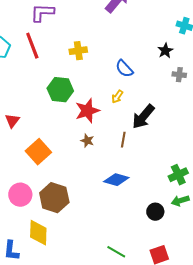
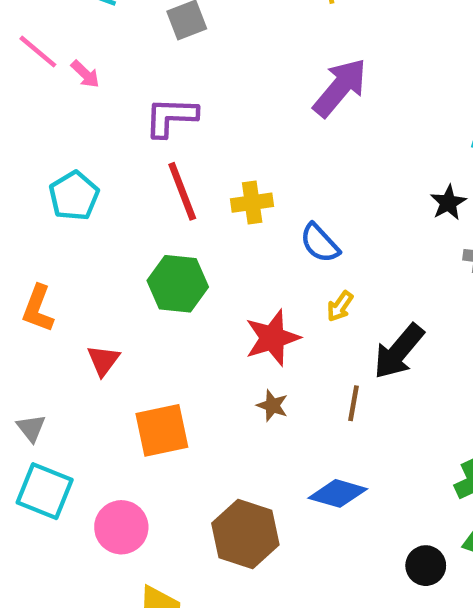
red line: (32, 46) -> (182, 191), moved
blue semicircle: (124, 69) -> (320, 243), moved
green hexagon: (60, 90) -> (178, 284), moved
orange square: (38, 152) -> (162, 430), turned 30
brown hexagon: (54, 198) -> (245, 534), moved

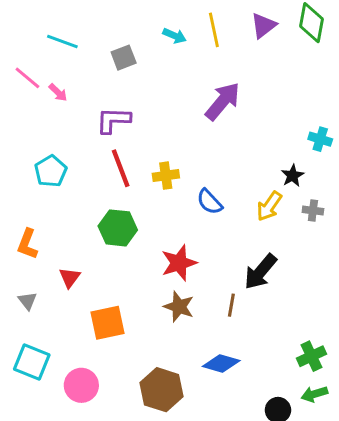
yellow arrow: (340, 306) -> (269, 206), moved, size x1.5
brown star: (272, 406) -> (179, 307), size x1.5
gray triangle: (31, 428) -> (27, 301), moved

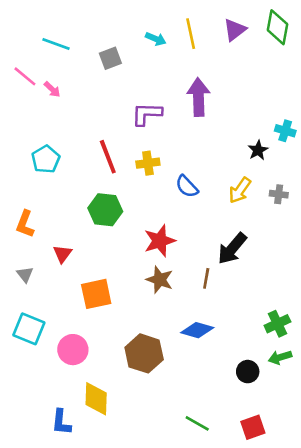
purple arrow: (223, 101) -> (198, 97), turned -42
purple L-shape: (113, 120) -> (147, 114), moved
black star: (293, 176) -> (258, 150), moved

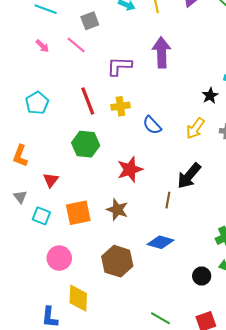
pink line: (25, 76) -> (76, 45), moved
brown star: (160, 280) -> (117, 210), moved
cyan square: (29, 329) -> (41, 216), moved, size x0.7

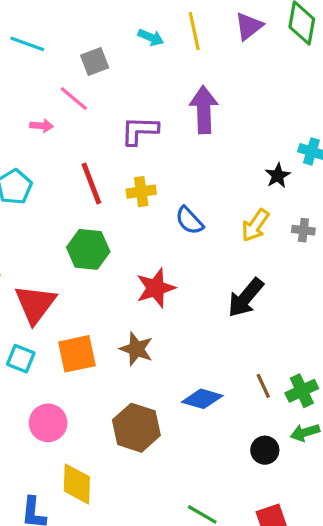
pink arrow: (42, 46) -> (42, 126), moved, turned -40
red triangle: (51, 180) -> (35, 304), size x1.8
brown line: (168, 200) -> (263, 386), moved, turned -35

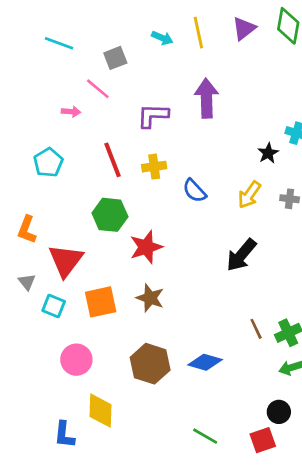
red star: (156, 288) -> (146, 247), moved
blue diamond: (202, 399) -> (205, 362), moved
black circle: (265, 450) -> (279, 412), moved

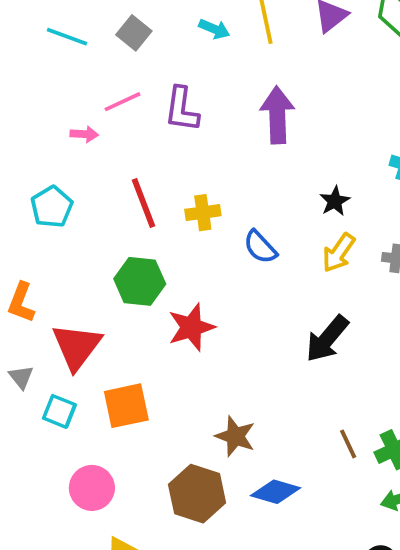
gray square: (115, 58) -> (134, 33), moved, turned -30
pink line: (98, 89) -> (122, 102), turned -65
purple L-shape: (153, 116) -> (182, 109), moved, turned -84
black star: (268, 153) -> (335, 201), moved
brown star: (150, 298) -> (235, 436), moved

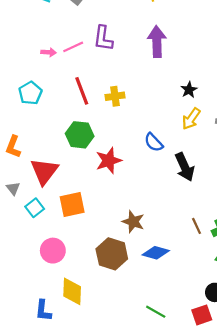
pink line: (122, 102) -> (73, 47), moved
blue semicircle: (260, 247) -> (154, 142), moved
black arrow: (327, 339) -> (185, 167), turned -64
cyan square: (59, 411) -> (35, 208), turned 30

